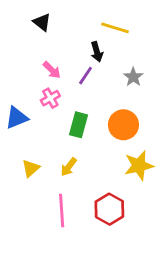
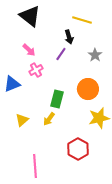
black triangle: (42, 22) -> (30, 16), size x1.6
pink arrow: (52, 70) -> (29, 50), moved
green rectangle: (78, 125) -> (57, 99), moved
pink line: (62, 210) -> (35, 166), moved

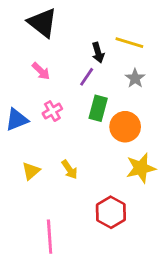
yellow line: (82, 20) -> (129, 43), moved
pink cross: (36, 70) -> (52, 111), moved
green rectangle: (57, 99) -> (98, 108), moved
yellow arrow: (49, 119) -> (69, 170), turned -72

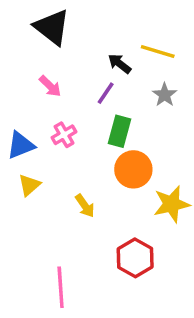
black arrow: (98, 53) -> (120, 64), turned 144
orange circle: (125, 127) -> (133, 169), moved
yellow triangle: (31, 171) -> (29, 185), moved

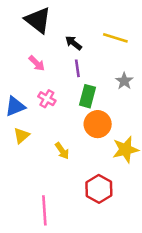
black arrow: (120, 64) -> (74, 43), moved
purple line: (106, 93) -> (77, 68), turned -42
gray star: (165, 95) -> (124, 81), moved
pink cross: (64, 135) -> (47, 99), turned -30

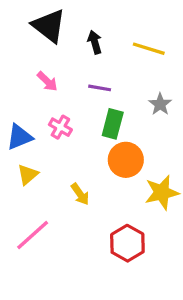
black arrow: (74, 43) -> (95, 42), moved, turned 36
purple line: (77, 68) -> (100, 88), turned -72
pink line: (44, 210) -> (33, 235), moved, turned 52

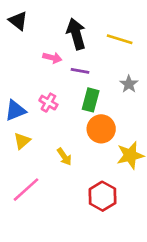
black triangle: (49, 26) -> (18, 21), moved, size x0.7
black arrow: (95, 42) -> (76, 34), size x1.6
pink arrow: (47, 81) -> (52, 58), moved, turned -30

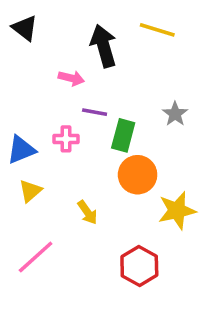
yellow line: (120, 39) -> (157, 30), moved
purple line: (80, 71) -> (95, 112), moved
pink cross: (48, 103) -> (66, 139), turned -30

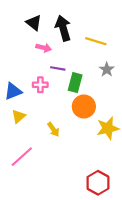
black triangle: (25, 28) -> (34, 23), moved
yellow line: (157, 30) -> (96, 41), moved
red hexagon: (139, 266) -> (98, 183), moved

